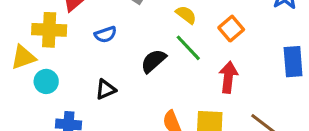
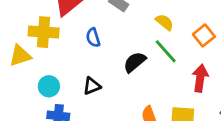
blue semicircle: (106, 34) -> (93, 38), turned 90
cyan circle: (46, 81) -> (49, 86), moved

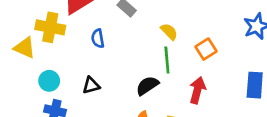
green line: (166, 51) -> (167, 60), turned 30
yellow triangle: (20, 56) -> (25, 48), turned 35
black semicircle: (135, 62) -> (147, 86), moved

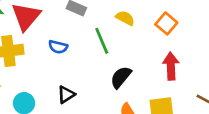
blue semicircle: (98, 38) -> (58, 47), turned -48
green line: (167, 60) -> (102, 41), moved

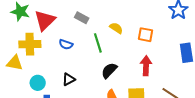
orange square: (166, 23) -> (146, 35), turned -35

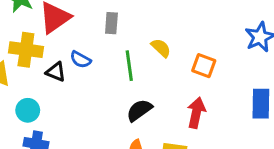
gray rectangle: (82, 18) -> (111, 23), turned 56
black triangle: (69, 79) -> (56, 72), moved, turned 40

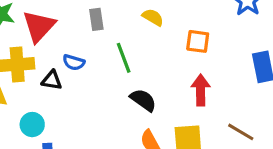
yellow semicircle: (161, 48) -> (153, 17), moved
black semicircle: (139, 110) -> (143, 100), turned 84

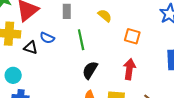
black semicircle: (143, 100) -> (90, 70), turned -102

